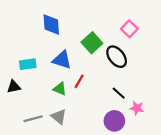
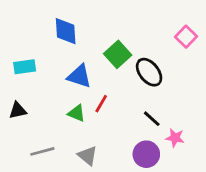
pink square: (129, 29) -> (186, 37), moved
cyan rectangle: (28, 64) -> (25, 67), moved
gray triangle: (59, 117) -> (88, 156), moved

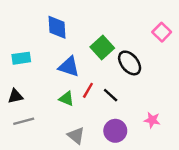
black line: (152, 119) -> (111, 95), moved
gray line: (42, 151) -> (24, 121), moved
purple circle: (146, 154) -> (115, 131), moved

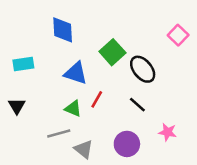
black line: (111, 95) -> (137, 105), moved
black triangle: (15, 96) -> (17, 106), turned -49
gray line: (24, 121) -> (59, 133), moved

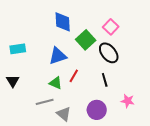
blue diamond: (63, 30) -> (63, 22), moved
pink square: (178, 35) -> (111, 27), moved
blue triangle: (76, 73) -> (58, 56), turned -36
black line: (137, 105) -> (105, 80), turned 32

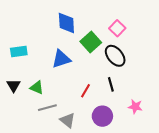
red line: (74, 76) -> (86, 91), moved
green triangle: (56, 83) -> (37, 88), moved

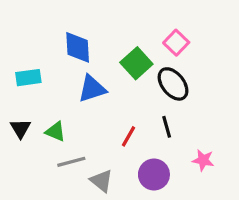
blue diamond: (66, 23) -> (78, 47), moved

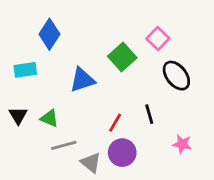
blue diamond: (78, 47) -> (49, 34), moved, turned 36
black ellipse: (173, 84) -> (176, 76), moved
purple circle: (154, 175) -> (122, 153), moved

